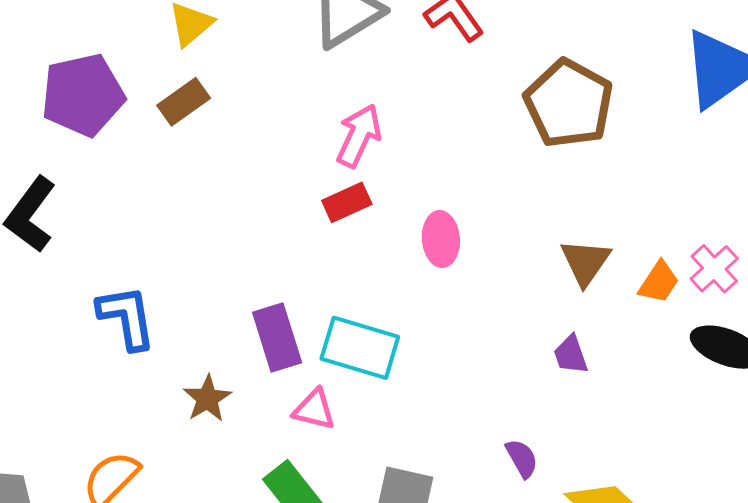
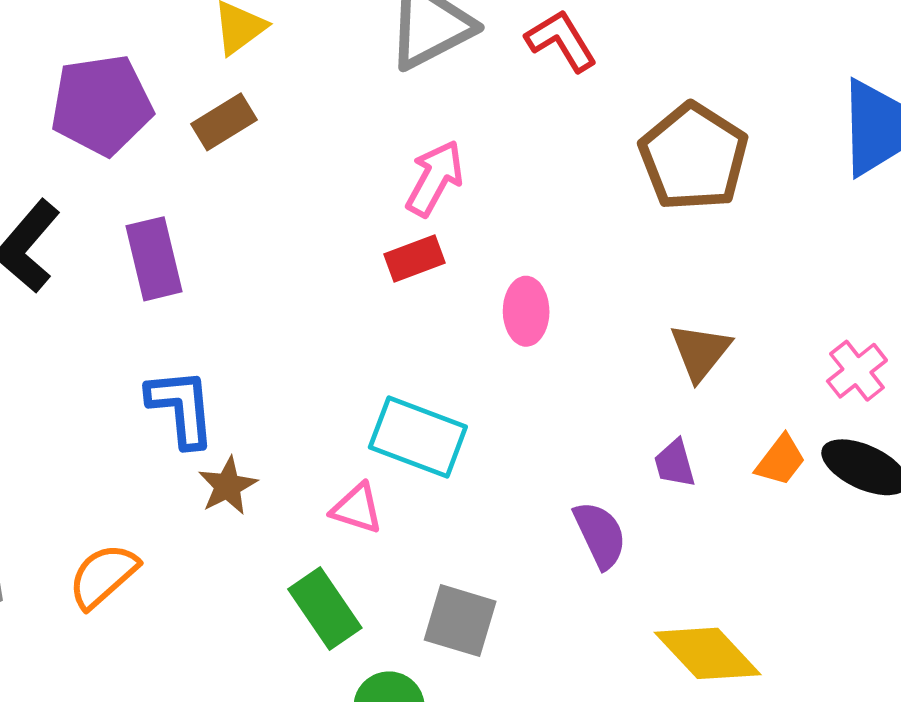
orange trapezoid: (659, 282) -> (781, 460), moved
blue L-shape: (127, 317) -> (181, 408), moved
purple rectangle: (277, 337) -> (154, 259), moved
purple semicircle: (522, 458) -> (600, 535), moved, size x1.4

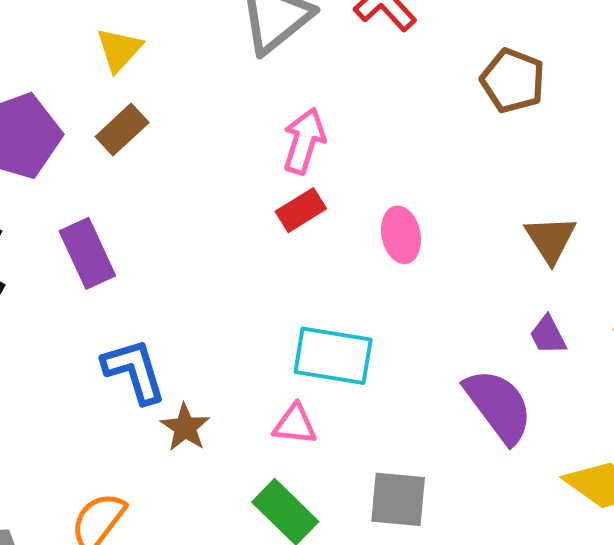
brown pentagon: (694, 157) -> (513, 81), size x0.7
purple semicircle: (600, 535) -> (499, 406), size x1.4

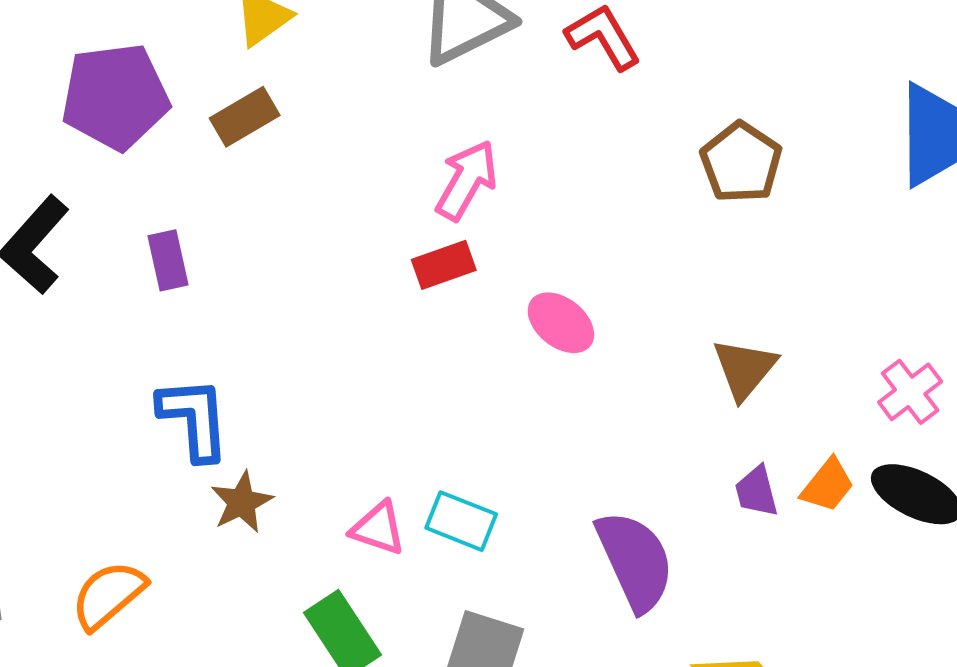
pink ellipse: (401, 235) -> (561, 323), turned -52
purple rectangle: (87, 253) -> (168, 260), size x0.7
purple trapezoid: (548, 335) -> (756, 491), moved
cyan rectangle: (333, 356) -> (461, 521), moved, size x0.7

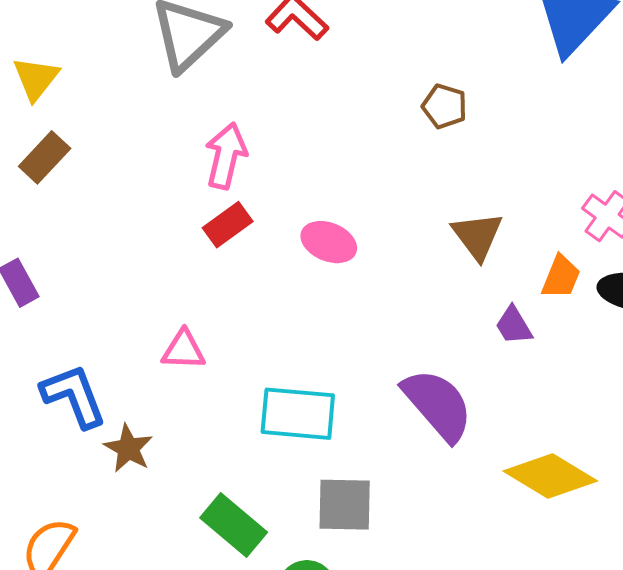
brown pentagon: (741, 162) -> (444, 106), moved, size x0.7
orange trapezoid: (828, 485) -> (561, 277), moved
cyan rectangle: (461, 521) -> (298, 414), size x1.4
pink triangle: (378, 528) -> (183, 350), moved

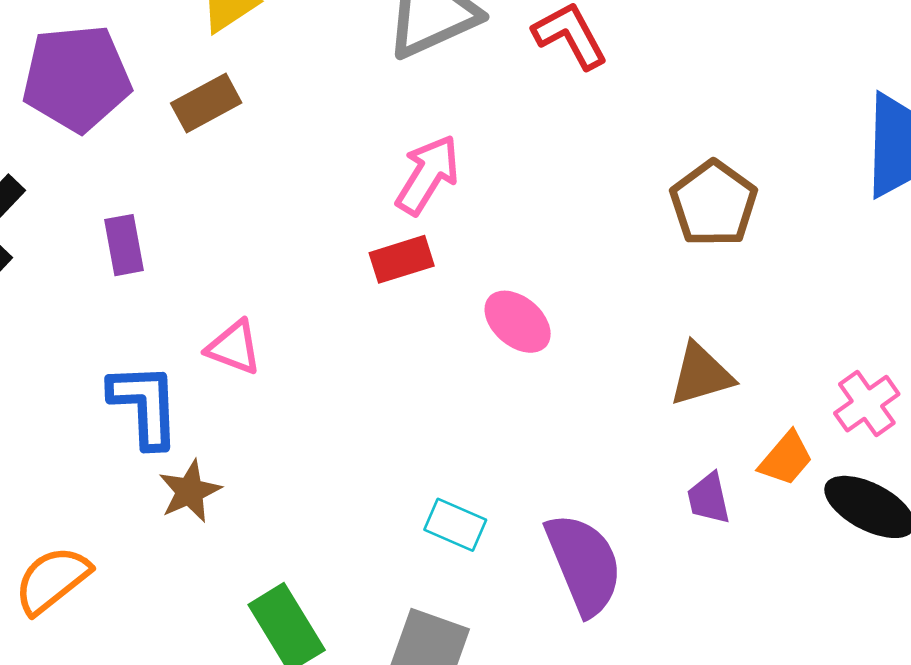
brown pentagon: (444, 106) -> (714, 204), size x1.5
brown triangle: (477, 236) -> (701, 375), turned 32
pink triangle: (183, 350) -> (234, 347), moved
cyan rectangle: (298, 414) -> (455, 525), moved, size x0.6

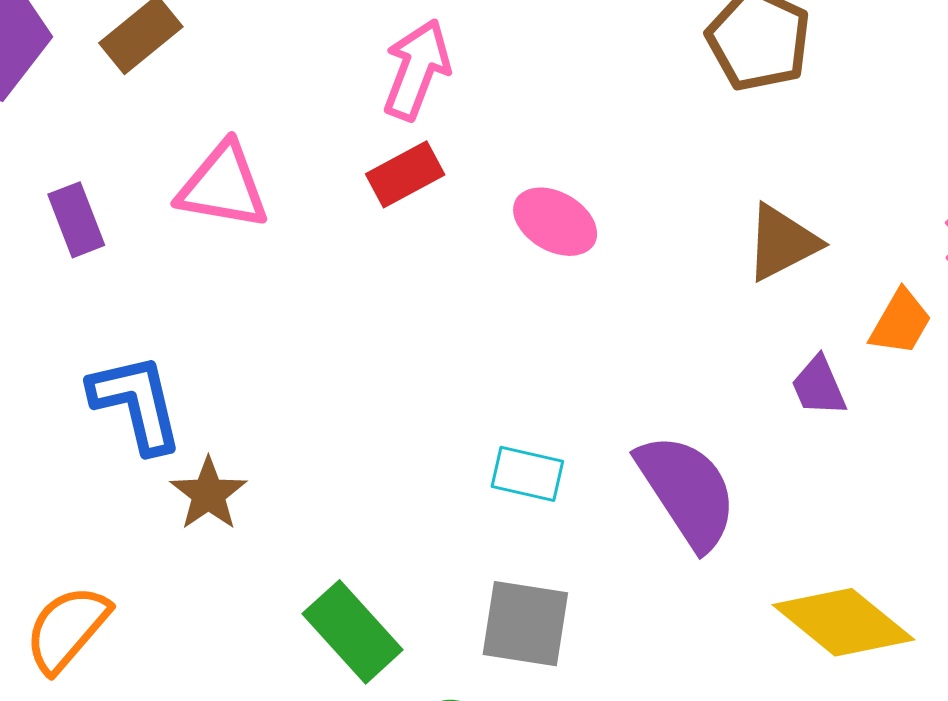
pink triangle: (234, 347) -> (223, 186), moved, size x1.4

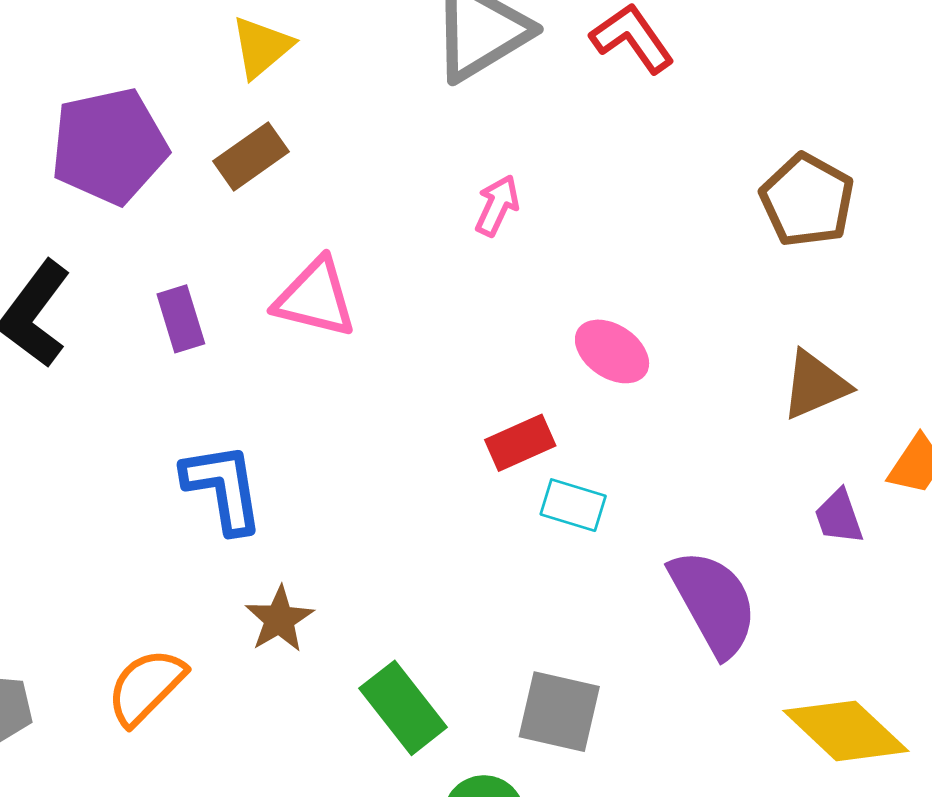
pink arrow: (417, 69) -> (497, 205), size x0.7
red rectangle: (405, 174) -> (520, 443), moved
cyan rectangle: (527, 474) -> (573, 505), moved
brown star: (208, 494) -> (279, 619), moved

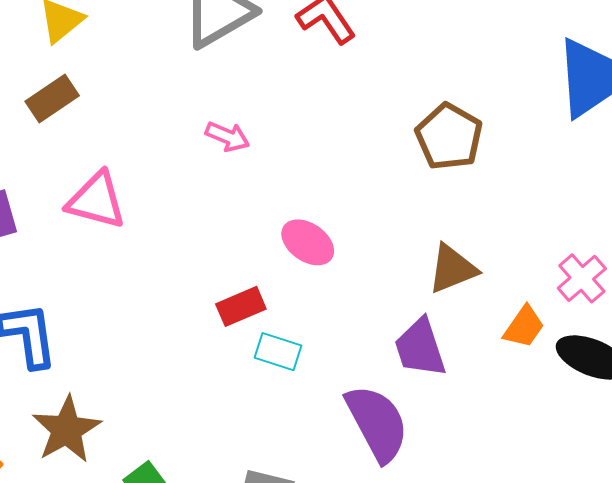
pink arrow: (497, 205) -> (227, 137), turned 87
purple trapezoid: (839, 517) -> (420, 348), moved, size x1.5
brown star: (279, 619) -> (67, 430), size x1.4

